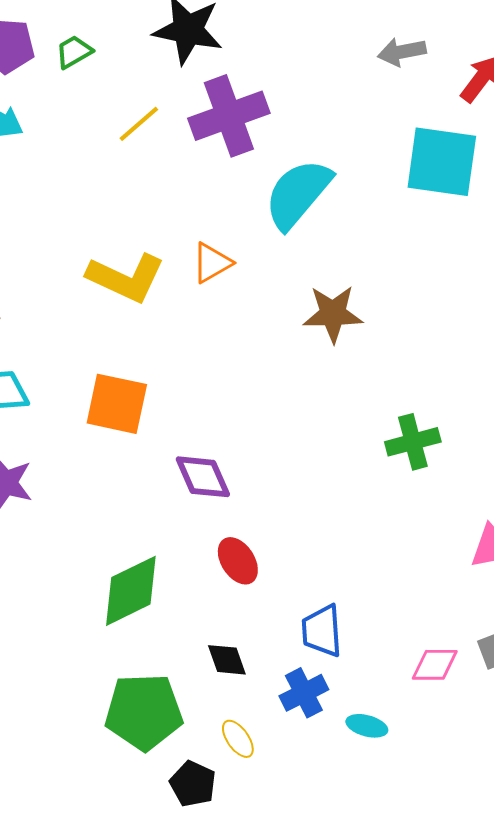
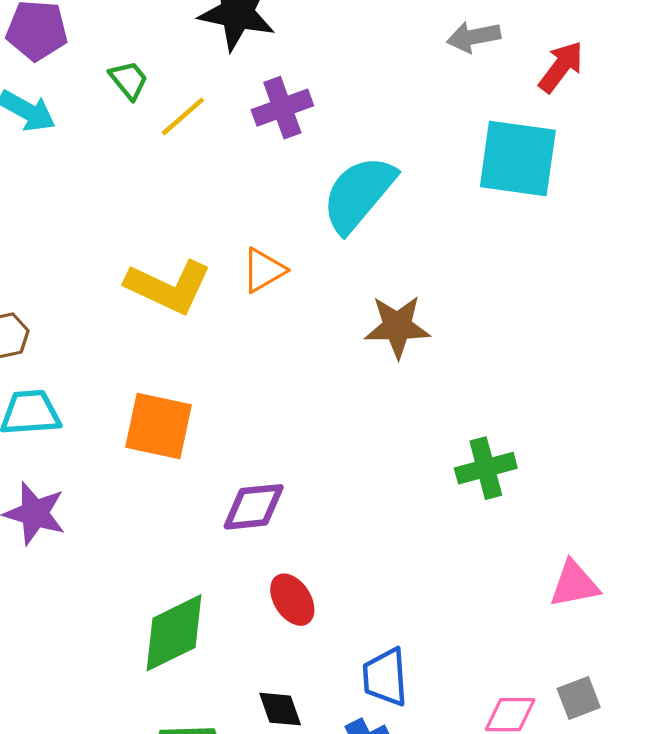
green trapezoid: (74, 52) -> (129, 80), moved, turned 81
purple cross: (229, 116) -> (282, 108), size x0.7
purple diamond: (203, 477) -> (254, 507), turned -72

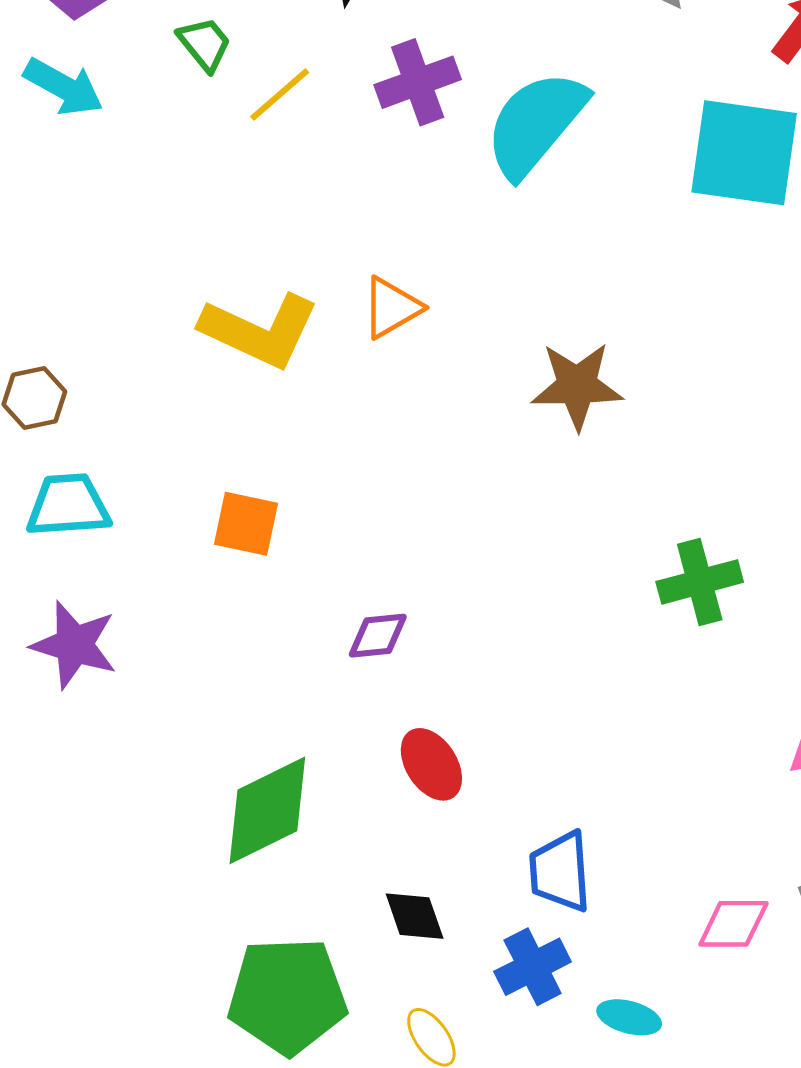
cyan semicircle: (359, 194) -> (536, 124), moved
orange square: (159, 426) -> (246, 524), size x0.7
purple diamond: (254, 507) -> (378, 636), size x0.7

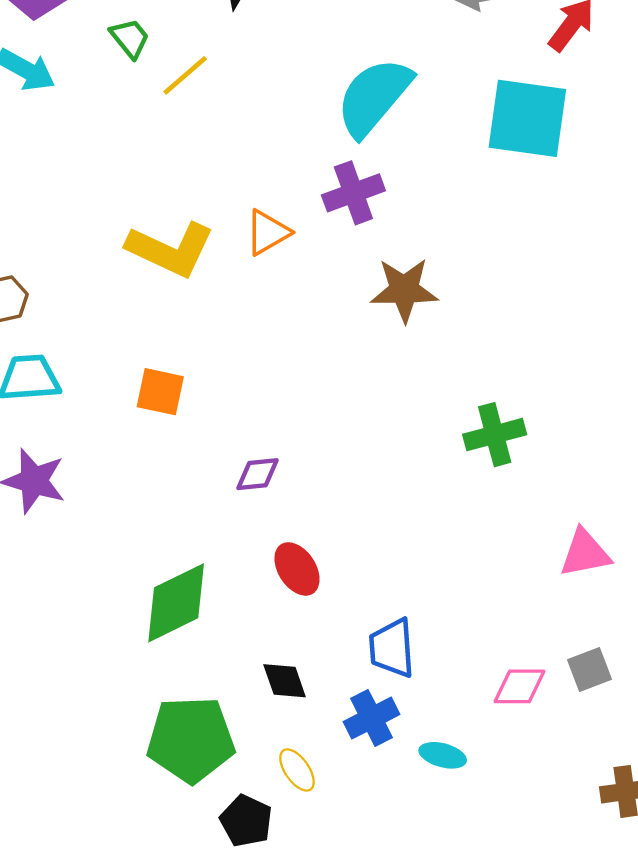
purple cross: (418, 82) -> (353, 193), moved

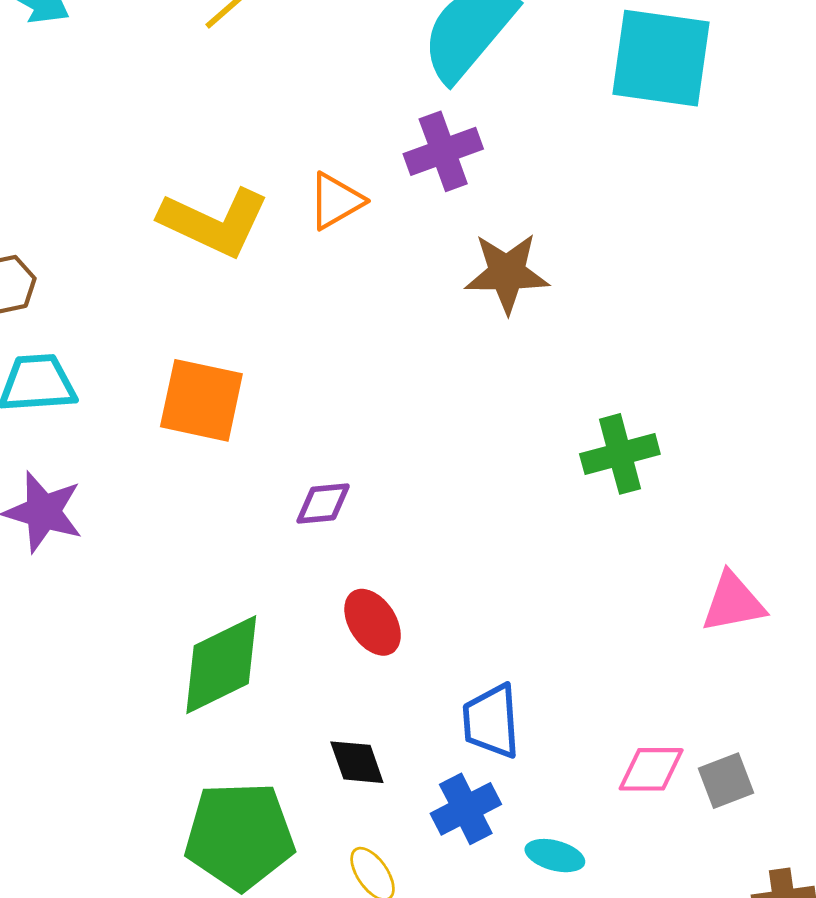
orange square: (160, 392) -> (201, 400), size x1.4
gray square: (589, 669) -> (726, 781), moved

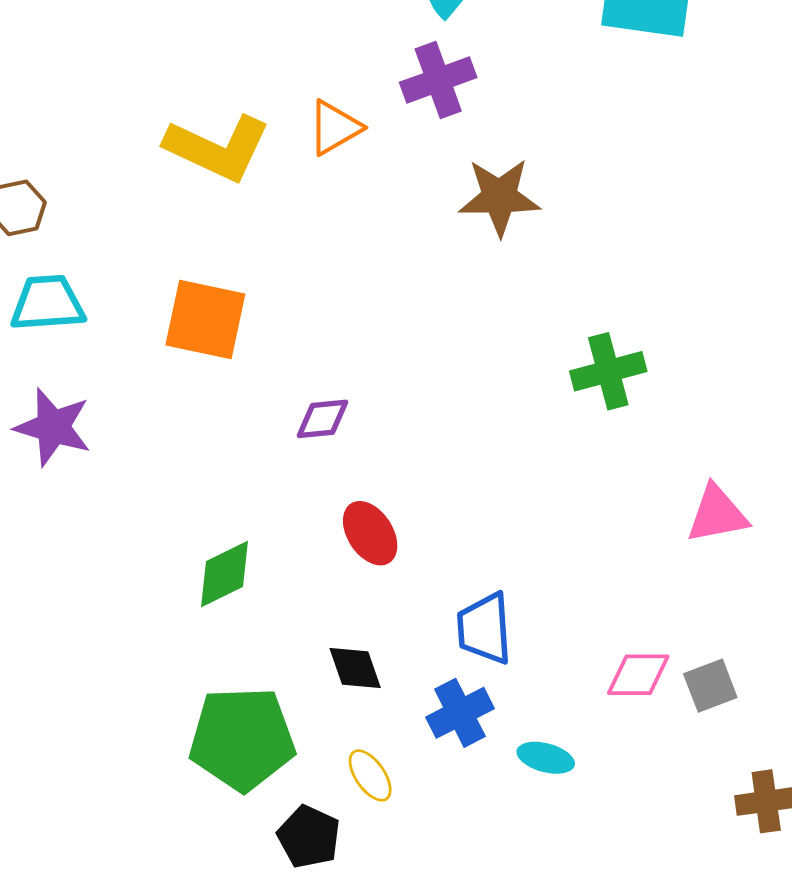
green diamond: (221, 665) -> (224, 574), size x0.7

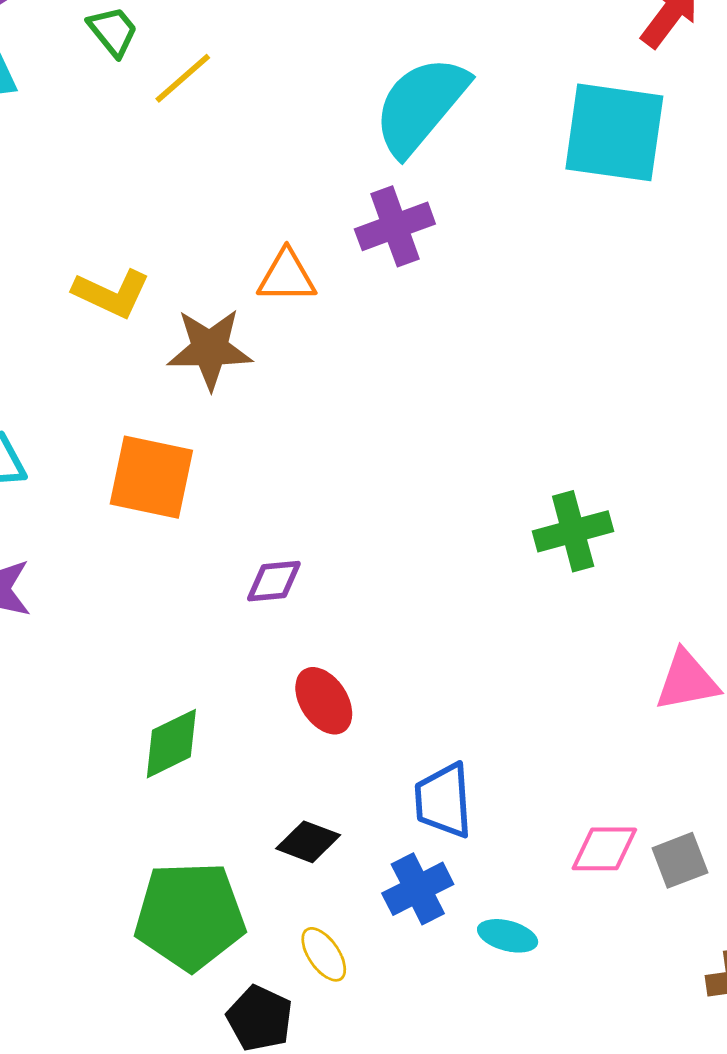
orange triangle: (335, 128) -> (287, 276), turned 30
yellow L-shape: (218, 148) -> (112, 293), moved, size x0.7
brown star: (499, 197) -> (210, 349), moved
black diamond: (355, 668) -> (308, 842), turned -50

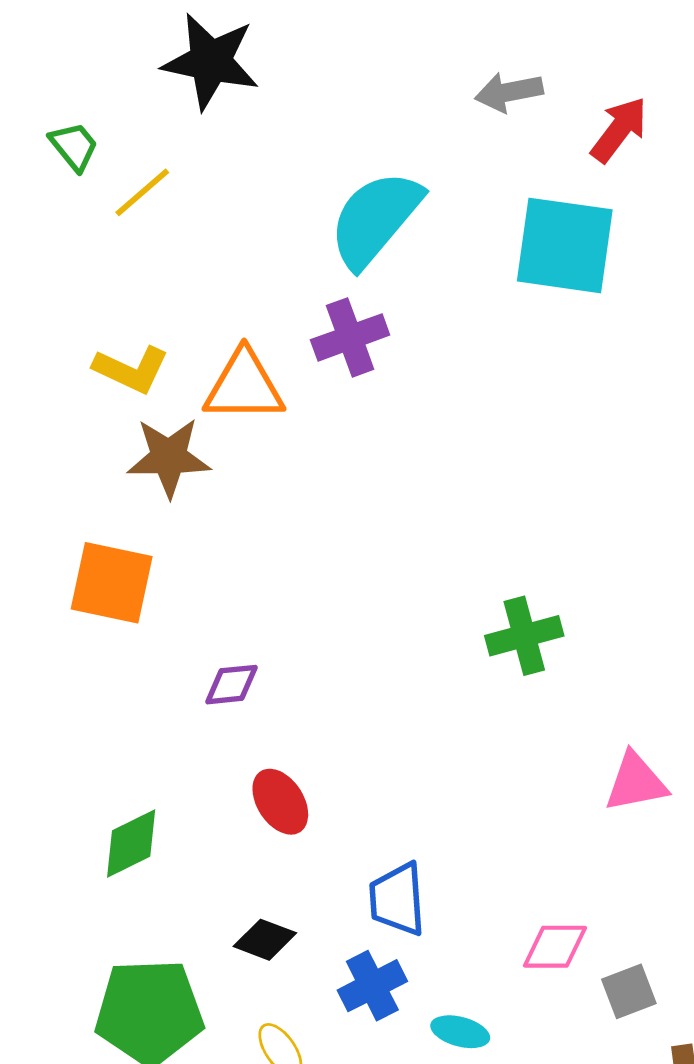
orange triangle: (287, 276) -> (244, 386), size x1.4
yellow L-shape: (112, 293) -> (131, 369), moved
gray square: (680, 860) -> (629, 991), moved

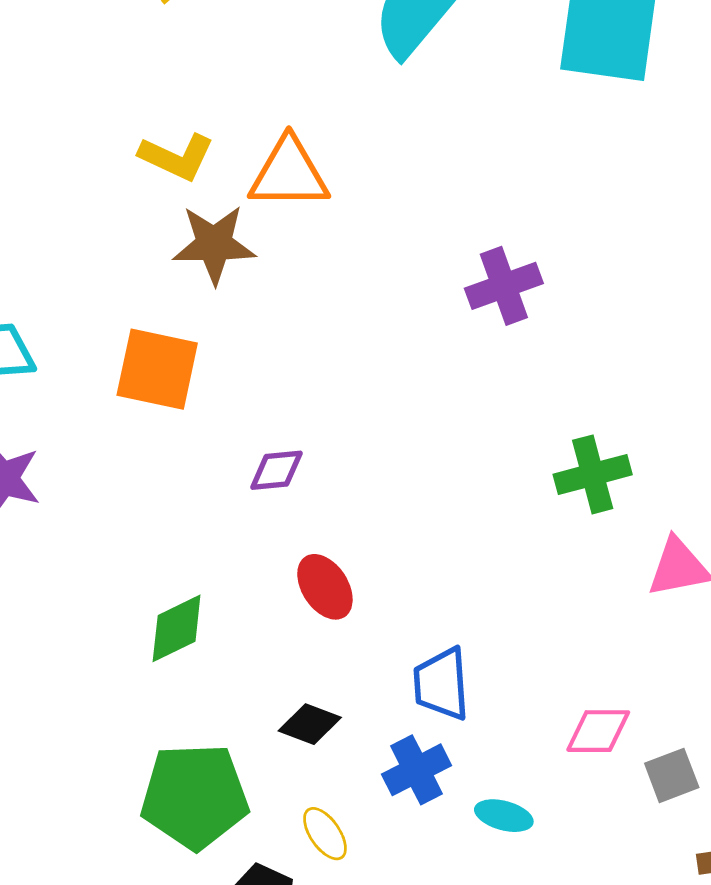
purple cross: (350, 337) -> (504, 286), moved
green cross: (524, 636) -> (593, 474), moved

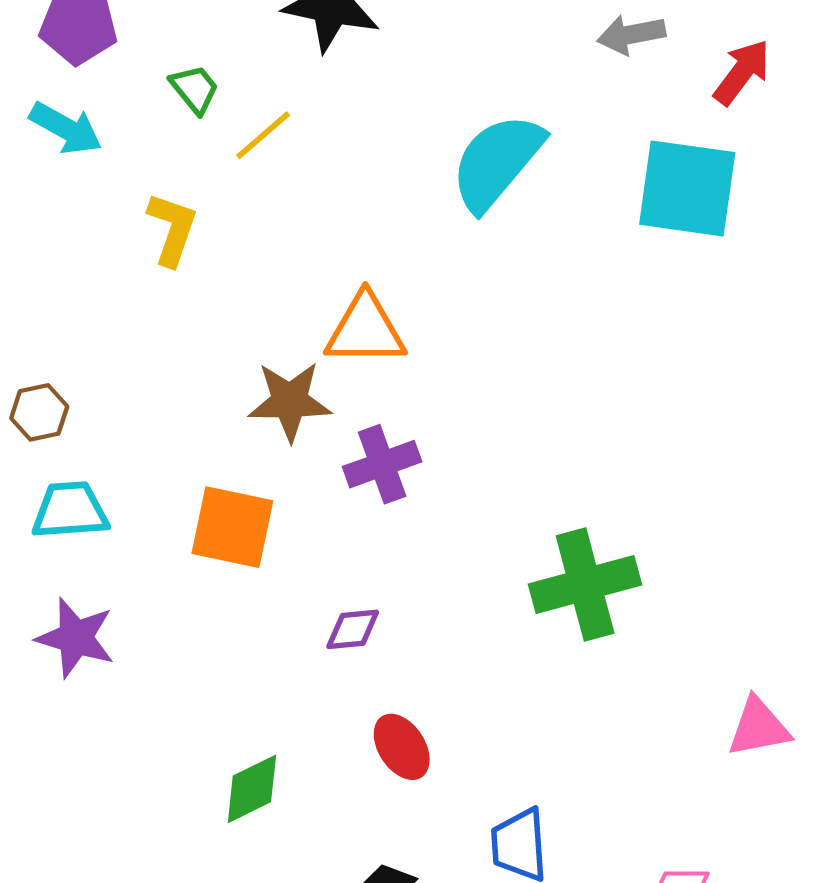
yellow L-shape: (177, 157) -> (172, 229), moved, turned -96
purple cross: (504, 286) -> (382, 464), moved
green cross: (593, 474) -> (585, 585), moved, size x1.4

